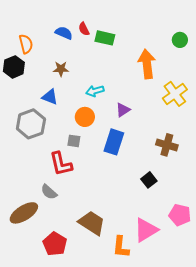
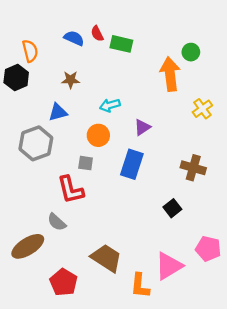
green circle: (180, 40) -> (191, 52), moved
yellow cross: (175, 94) -> (202, 109), size x0.7
blue triangle: (50, 97) -> (58, 112), turned -36

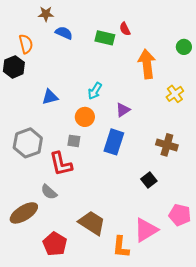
red semicircle: (97, 34) -> (125, 29), moved
green circle: (191, 52) -> (184, 47), moved
brown star: (71, 80) -> (46, 14), moved
cyan arrow: (110, 105) -> (95, 91), turned -42
gray hexagon: (36, 143) -> (28, 143), moved

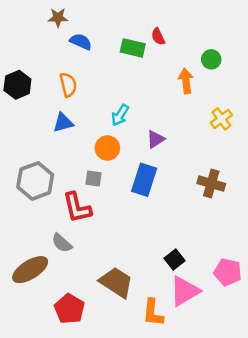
orange semicircle: (26, 44) -> (68, 85), moved
green circle: (184, 47) -> (211, 59), moved
orange arrow: (147, 64) -> (186, 81), size x0.7
black square: (149, 180) -> (175, 259), moved

